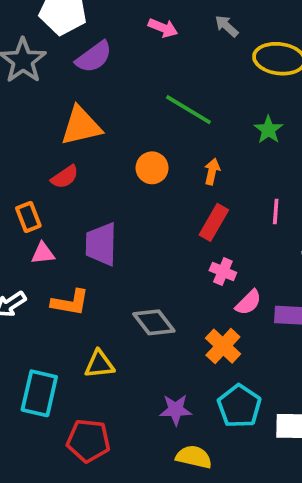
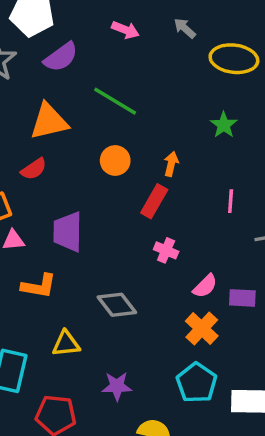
green line: (188, 110) -> (115, 101), moved
red rectangle: (214, 222) -> (154, 201), moved
pink cross: (223, 272) -> (166, 250), moved
orange cross: (223, 346) -> (202, 328), moved
purple star: (176, 410) -> (117, 386), moved

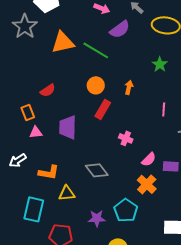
purple semicircle: (61, 57) -> (120, 29), moved
orange triangle: (49, 121) -> (63, 42), moved
red rectangle: (154, 201) -> (103, 109), moved
orange L-shape: (39, 286) -> (49, 172), moved
cyan pentagon: (197, 383) -> (126, 210), moved

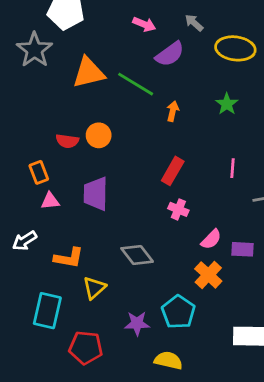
orange circle: (96, 85) -> (99, 135), moved
orange arrow: (129, 87) -> (173, 111), moved
red semicircle: (48, 90) -> (67, 141), turned 42
red rectangle: (103, 109) -> (173, 171), moved
yellow triangle: (67, 193) -> (94, 288), turned -36

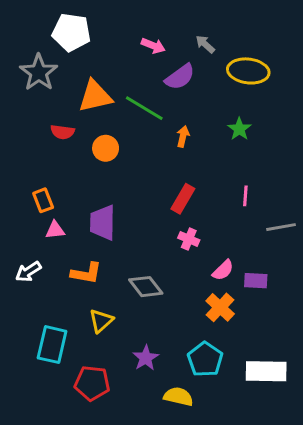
orange circle: (99, 135) -> (106, 148), moved
red semicircle: (67, 141) -> (62, 132), moved
orange L-shape: (69, 258) -> (86, 273), moved
cyan pentagon: (178, 312) -> (205, 359), moved
purple star: (137, 323) -> (146, 358), turned -30

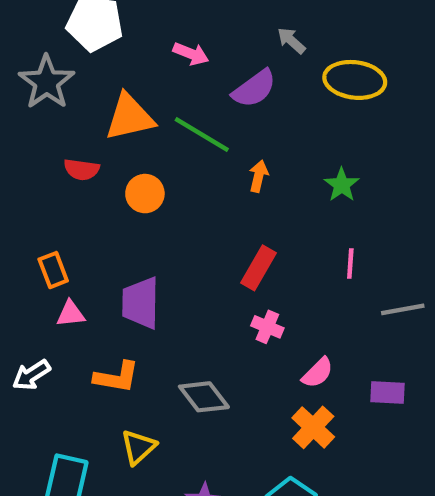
pink arrow: (153, 46) -> (191, 54), moved
green star: (239, 129) -> (342, 185), moved
purple rectangle: (256, 281) -> (388, 392), moved

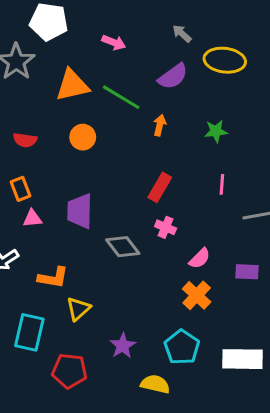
purple semicircle: (254, 89) -> (173, 76), moved
red semicircle: (82, 170) -> (25, 140), moved
green star: (342, 185) -> (216, 131), turned 30
orange L-shape: (117, 377) -> (53, 278), moved
gray diamond: (204, 397) -> (123, 247), moved

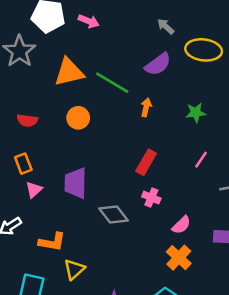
pink arrow: (114, 42) -> (89, 21), moved
pink line: (222, 184) -> (201, 160), turned 30
pink triangle: (32, 218) -> (34, 190), turned -36

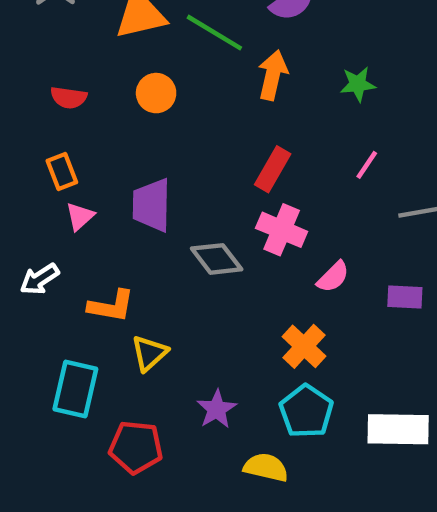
orange arrow: (146, 107) -> (273, 75), size x1.5
pink cross: (151, 198) -> (282, 230), size x1.5
orange cross: (179, 258) -> (304, 346), moved

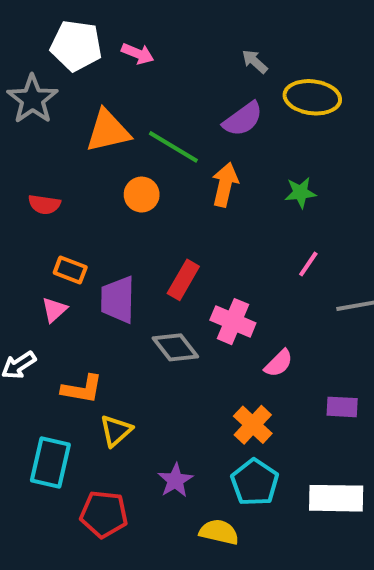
orange circle: (156, 93) -> (142, 195), moved
red rectangle: (273, 169) -> (183, 280), moved
orange rectangle: (62, 172) -> (70, 270), moved, turned -48
purple rectangle: (405, 297) -> (342, 407), moved

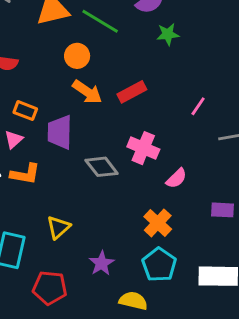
orange arrow: (225, 185) -> (87, 92), moved, turned 112
green star: (300, 193) -> (168, 34), moved
red rectangle: (183, 280) -> (132, 92), moved, turned 32
orange L-shape: (82, 389) -> (25, 174), moved

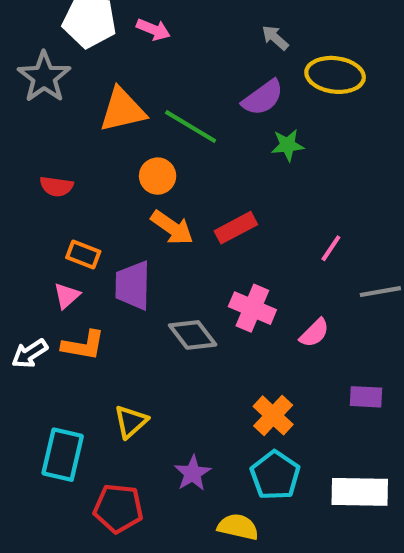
pink semicircle: (176, 178) -> (314, 333), moved

